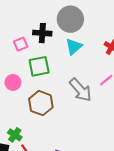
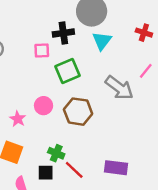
pink square: (21, 44) -> (42, 51), turned 32
pink circle: (13, 82) -> (44, 106), moved

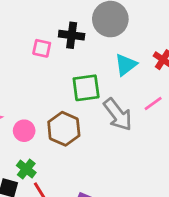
cyan triangle: (102, 41) -> (126, 65), moved
green square: (68, 71) -> (86, 88), moved
pink circle: (44, 106) -> (24, 131), moved

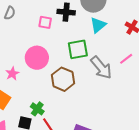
cyan triangle: (126, 65) -> (98, 25), moved
pink circle: (24, 131) -> (37, 58), moved, size x1.5

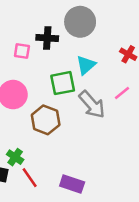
cyan triangle: (98, 25) -> (86, 65), moved

